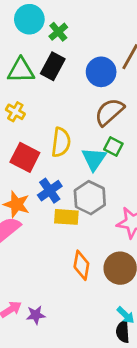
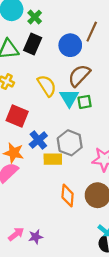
yellow semicircle: (61, 142) -> (47, 86), moved, turned -35
green square: (113, 146) -> (85, 102), turned -32
cyan triangle: (94, 159) -> (69, 98), moved

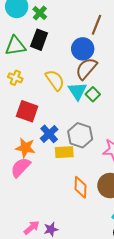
blue circle: (70, 45) -> (83, 49), moved
green square: (85, 102) -> (93, 94), turned -32

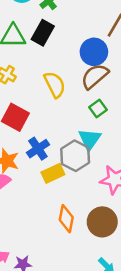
cyan triangle: (78, 91) -> (90, 139), moved
yellow rectangle: (64, 152) -> (53, 173), turned -30

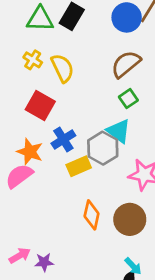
blue circle: (94, 52) -> (127, 17), moved
yellow semicircle: (55, 85) -> (63, 68), moved
cyan triangle: (90, 139) -> (119, 131), turned -30

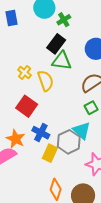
green triangle: (40, 19) -> (62, 61), moved
blue cross: (63, 139) -> (41, 133), turned -36
yellow rectangle: (79, 166) -> (50, 153), turned -48

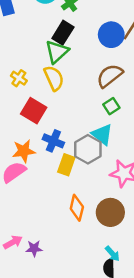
green triangle: (62, 61) -> (57, 52), moved, turned -45
yellow cross: (25, 72) -> (19, 78), moved
orange star: (16, 139) -> (24, 151), turned -30

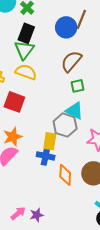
yellow semicircle: (54, 78) -> (26, 72), turned -35
green square: (111, 106) -> (77, 86), turned 32
blue cross: (53, 141) -> (46, 156), moved

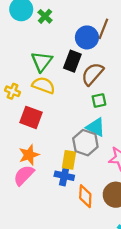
black rectangle: (26, 33) -> (72, 61), moved

